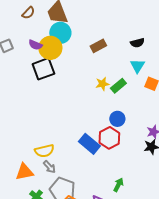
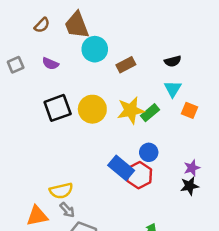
cyan circle: (60, 33) -> (95, 49), moved
yellow circle: (50, 48) -> (92, 109), moved
black square: (43, 69) -> (58, 108), moved
yellow star: (102, 84) -> (131, 110), size x1.6
blue rectangle: (89, 144) -> (121, 168), moved

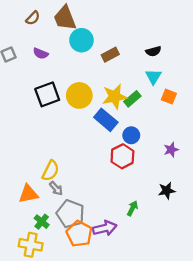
blue rectangle: (121, 168) -> (106, 120), moved
black star: (189, 186) -> (167, 191), moved
yellow semicircle: (61, 191) -> (51, 171), turned -50

